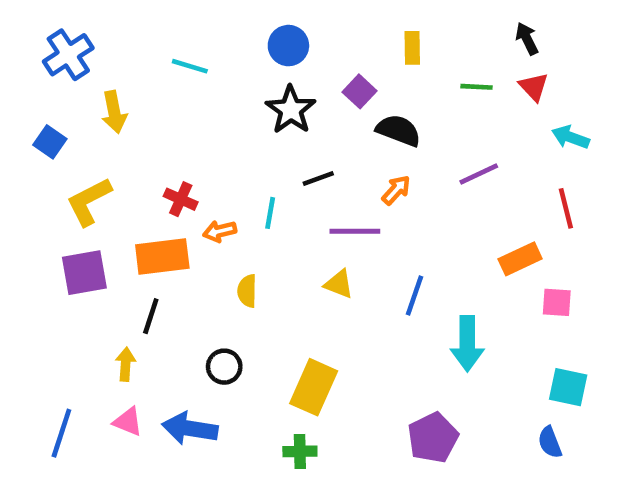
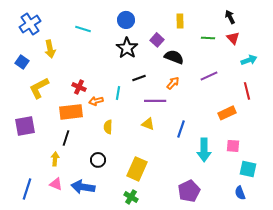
cyan arrow: (570, 137) -> (249, 60), turned 140
purple square: (84, 273) -> (25, 126), moved
pink square: (557, 302) -> (233, 146), moved
green cross: (300, 451) -> (131, 197), turned 32

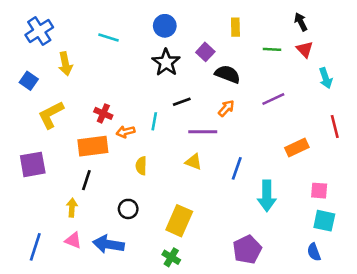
cyan arrow: (249, 60) -> (326, 78), turned 91
red line: (247, 91) -> (335, 127), moved
pink square: (233, 146) -> (319, 191), moved

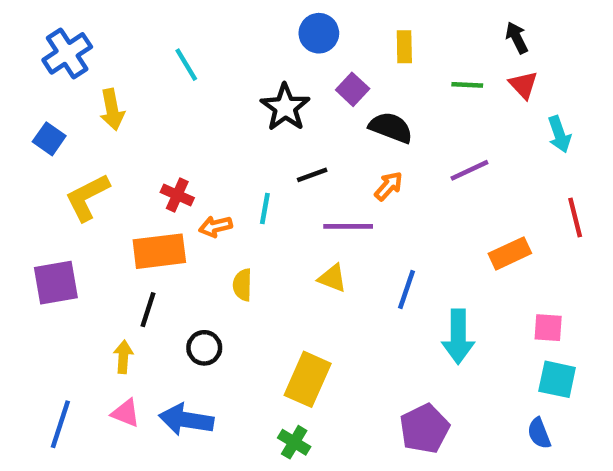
blue circle: (165, 26) -> (319, 33), moved
cyan line: (109, 38) -> (186, 65), turned 42
black circle: (128, 209) -> (204, 348), moved

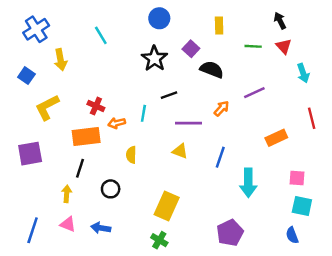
blue circle: (319, 33) -> (159, 18), moved
orange arrow: (389, 186) -> (221, 108), moved
blue arrow: (186, 420) -> (101, 228), size x0.7

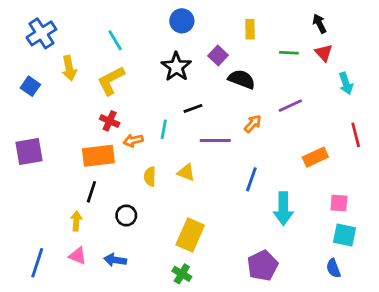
yellow L-shape: (47, 107) -> (111, 81), moved
yellow triangle: (180, 151) -> (186, 172), moved
purple square: (30, 154) -> (29, 152), moved

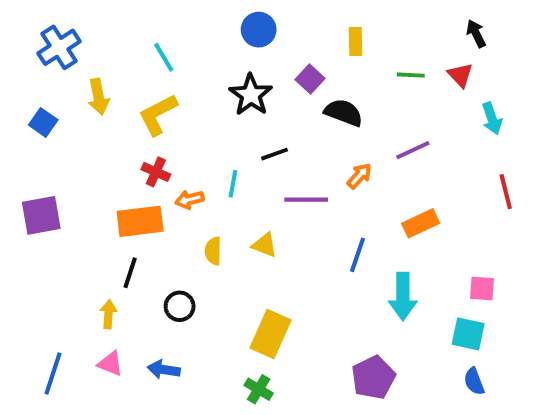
black arrow: (319, 24) -> (476, 34), moved
orange rectangle: (315, 157) -> (421, 223), moved
cyan square: (345, 235) -> (468, 334), moved

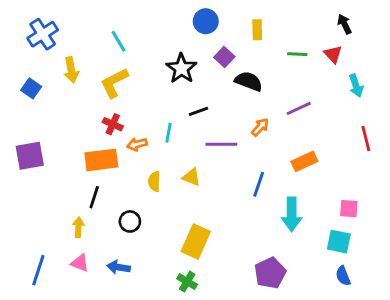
blue circle: (259, 30) -> (206, 21), moved

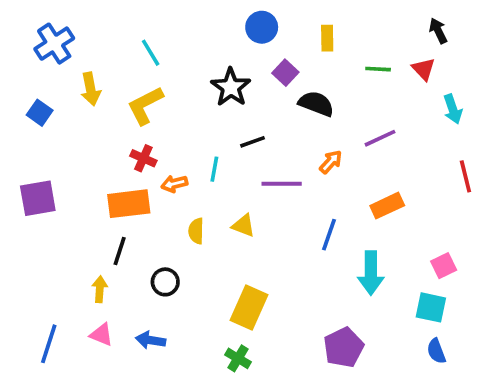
pink square: (349, 209) -> (444, 266), turned -30

